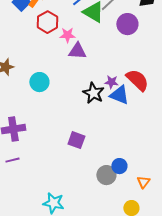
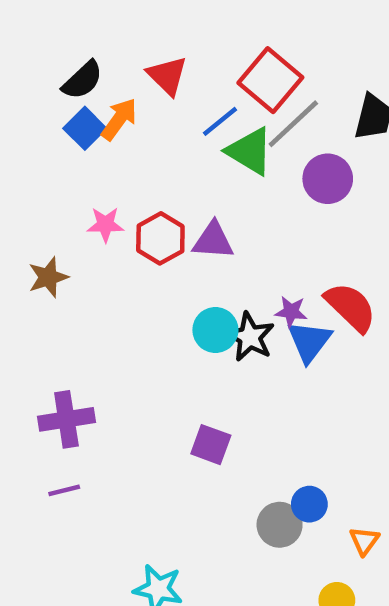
red hexagon: (47, 22) -> (160, 238), moved
pink star: (67, 35) -> (105, 225), moved
cyan circle: (39, 82) -> (215, 330), moved
blue triangle: (119, 95) -> (309, 341), turned 45

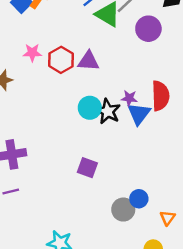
red semicircle: (351, 307) -> (160, 96), turned 44

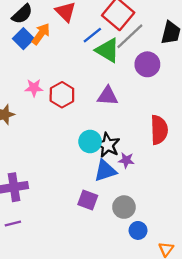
purple triangle: (89, 61) -> (108, 96), moved
purple star: (129, 98) -> (126, 160), moved
blue triangle: (139, 114) -> (105, 171), moved, turned 35
gray circle: (123, 210) -> (124, 207), moved

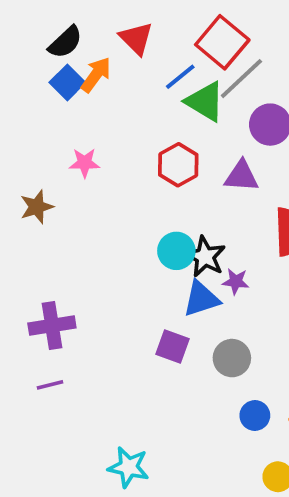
red hexagon: (62, 95) -> (178, 165), moved
purple triangle: (108, 96) -> (241, 176), moved
blue circle: (138, 230) -> (255, 415), moved

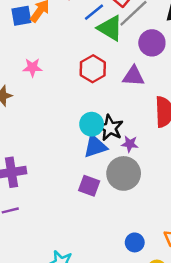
blue square: (67, 82) -> (21, 16), turned 35
blue triangle: (201, 299) -> (95, 146), moved
gray circle: (232, 358) -> (124, 173), moved, size x1.4
blue circle: (255, 415) -> (135, 242), moved

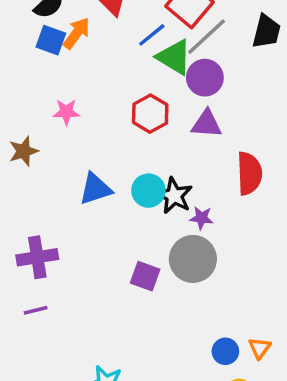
blue square: (21, 16) -> (51, 40), turned 30
purple circle: (152, 43) -> (205, 78), moved
blue triangle: (95, 146) -> (95, 189), moved
blue circle: (135, 242) -> (225, 351), moved

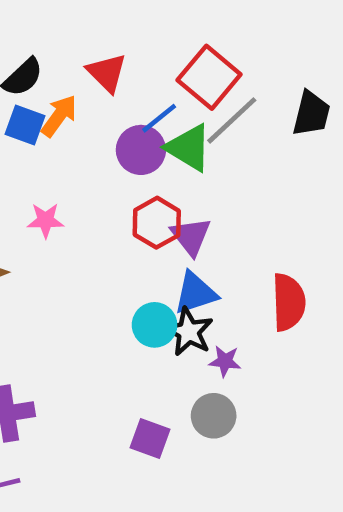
purple circle: (205, 78) -> (141, 150), moved
purple triangle: (207, 124) -> (191, 236), moved, turned 48
blue triangle: (95, 189) -> (195, 293), moved
gray circle: (193, 259) -> (214, 416), size x0.7

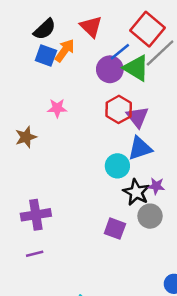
black star: (189, 332) -> (136, 192), moved

